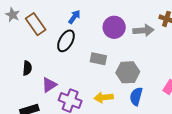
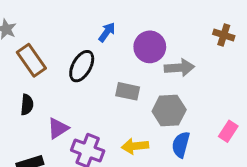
blue arrow: (74, 17) -> (107, 32), moved
brown rectangle: (36, 24) -> (31, 60), moved
gray arrow: (143, 30) -> (179, 68), moved

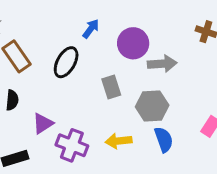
gray rectangle: (128, 91) -> (111, 87), turned 60
blue semicircle: (181, 145) -> (164, 139), turned 145

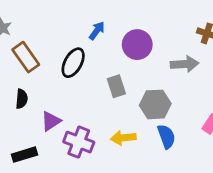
gray arrow: (162, 64) -> (185, 64), moved

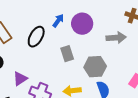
blue arrow: (97, 31) -> (58, 21), moved

